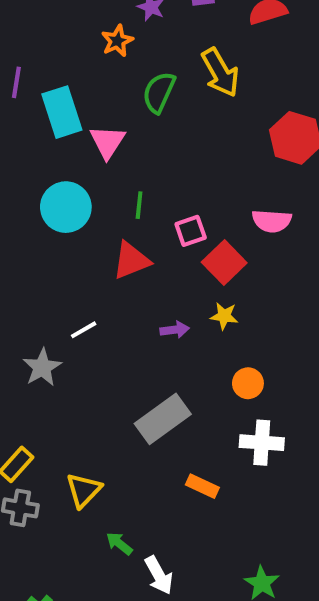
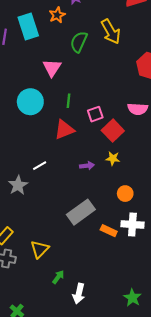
cyan rectangle: (62, 112) -> (28, 26), moved
orange rectangle: (202, 486) -> (109, 231), moved
green arrow: (119, 544) -> (58, 277), turned 88
white arrow: (159, 575) -> (79, 294), turned 42

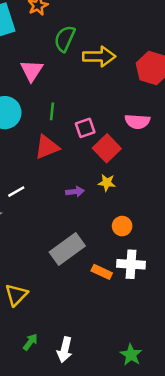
yellow arrow: (111, 32) -> (99, 56), moved, turned -60
green arrow: (58, 277) -> (30, 342), moved

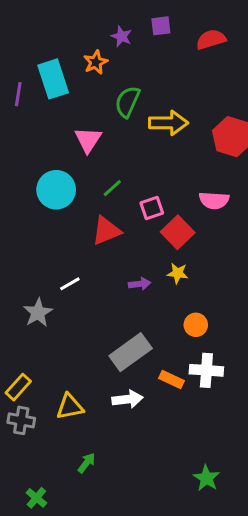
green line: (52, 111) -> (112, 188), turned 42
yellow triangle: (16, 295) -> (70, 407), turned 35
white arrow: (65, 350) -> (127, 399), moved, turned -110

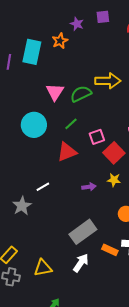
cyan rectangle: (53, 79) -> (32, 52), turned 30
green semicircle: (127, 102) -> (81, 94), moved, turned 40
white arrow: (127, 399) -> (81, 263), turned -48

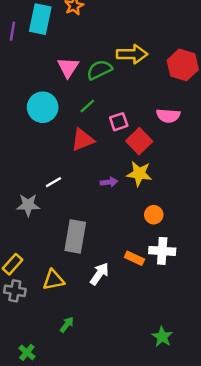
yellow star: (114, 180) -> (139, 174), size x1.5
gray star: (22, 206) -> (28, 205), turned 30
gray rectangle: (83, 232) -> (75, 236), moved, turned -44

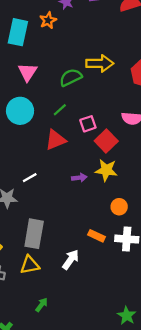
pink triangle: (68, 67) -> (28, 72), moved
gray rectangle: (75, 236) -> (34, 234), moved
orange rectangle: (134, 258) -> (96, 236), moved

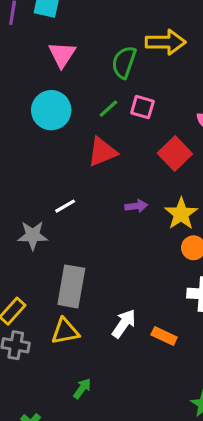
green semicircle: (71, 77) -> (124, 62), turned -45
pink square: (88, 124) -> (142, 107), moved, turned 35
yellow star: (106, 170) -> (181, 214), moved, turned 30
orange rectangle: (96, 236) -> (164, 336), moved

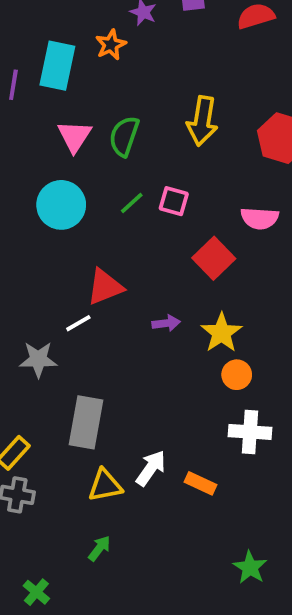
yellow arrow: (166, 42) -> (202, 121), turned 99
green semicircle: (124, 62) -> (124, 136), moved
red triangle: (102, 152) -> (105, 287), moved
yellow triangle: (65, 331) -> (105, 485), moved

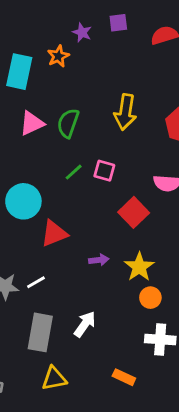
pink triangle: (75, 136) -> (32, 123), turned 32
cyan circle: (61, 205) -> (23, 201), moved
white line: (78, 323) -> (36, 282), moved
white arrow: (151, 468) -> (85, 324), moved

